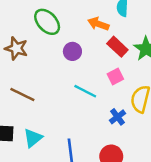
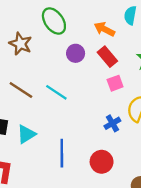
red rectangle: (117, 47) -> (107, 57), moved
cyan line: (85, 91) -> (56, 92), moved

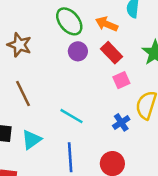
green ellipse: (54, 21) -> (69, 21), moved
brown line: (21, 90) -> (23, 93), turned 35
cyan line: (56, 92) -> (71, 116), moved

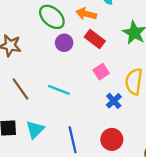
pink square: (121, 80) -> (101, 72), moved
cyan line: (71, 116) -> (59, 90), moved

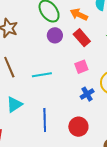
cyan line: (59, 90) -> (42, 75), turned -42

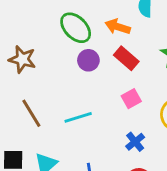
blue cross: (87, 94) -> (135, 142), moved

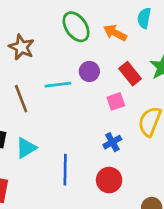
red rectangle: (126, 58) -> (130, 74), moved
purple circle: (88, 60) -> (89, 71), moved
cyan line: (78, 117) -> (58, 85), moved

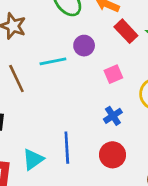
red rectangle: (130, 74) -> (126, 31), moved
cyan triangle: (26, 148) -> (33, 159), moved

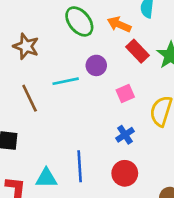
cyan triangle: (33, 159) -> (46, 178), turned 35

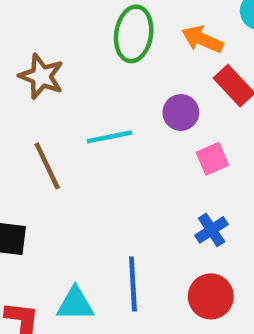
green ellipse: (79, 21) -> (134, 34), turned 48
purple circle: (96, 65) -> (181, 113), moved

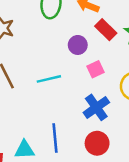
cyan line: (109, 137) -> (49, 79), moved
blue cross: (212, 230) -> (96, 107), size x1.5

